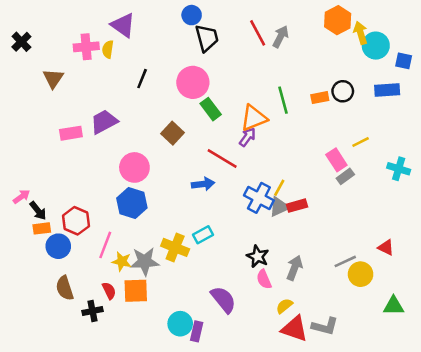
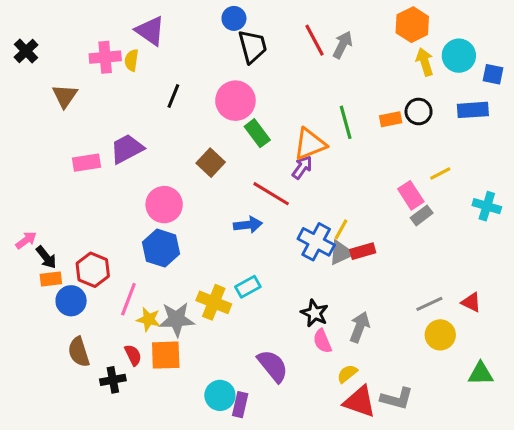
yellow arrow: (361, 33) -> (425, 62), moved
gray line: (345, 261) -> (429, 304), moved

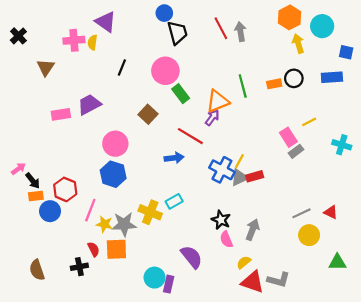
gray arrow: (343, 45) -> (240, 32), turned -36
cyan circle: (459, 56) -> (322, 26), moved
brown semicircle: (79, 352) -> (37, 270), moved

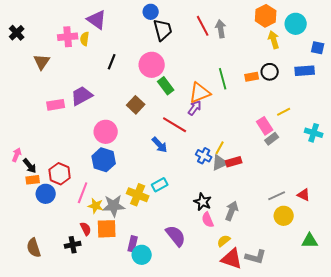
blue arrow: (174, 158) -> (160, 145), turned 54
pink arrow: (18, 169) -> (17, 155), turned -32
blue cross: (222, 170) -> (204, 156), size x0.7
purple rectangle: (169, 284) -> (133, 244), moved

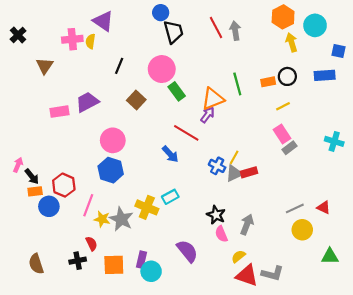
brown square: (136, 105) -> (136, 100), moved
yellow line: (284, 112) -> (283, 106), moved
gray star: (114, 206) -> (121, 219), turned 30
orange square: (107, 229) -> (114, 265), moved

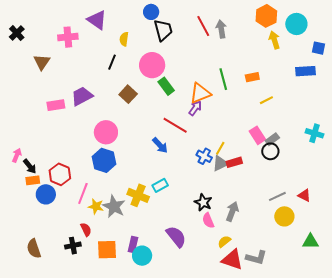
yellow semicircle: (90, 41) -> (124, 39), moved
black circle: (287, 76) -> (270, 151), moved
pink rectangle: (282, 134) -> (257, 135), moved

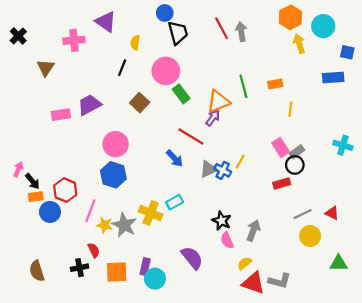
yellow line: (266, 100) -> (290, 109), turned -56
red rectangle: (234, 162) -> (282, 184), moved
gray triangle: (220, 163) -> (208, 169), moved

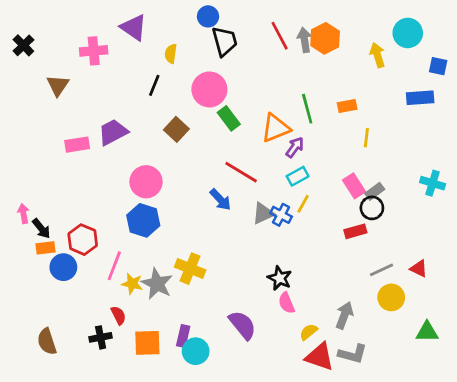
orange hexagon: (290, 17) -> (325, 38), moved
purple arrow: (213, 118) -> (295, 147), moved
pink arrow: (18, 169) -> (23, 213), turned -32
cyan rectangle: (175, 202) -> (298, 176), moved
gray arrow: (253, 231) -> (344, 315), moved

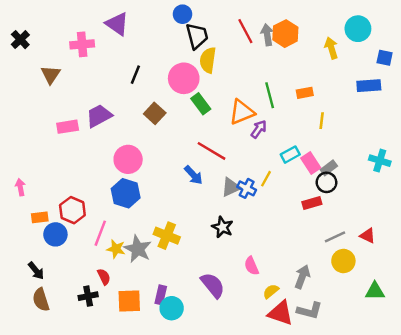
yellow semicircle: (171, 54) -> (208, 60), moved, size x1.5
cyan rectangle: (298, 176) -> (290, 155), moved
black arrow: (41, 229) -> (36, 271), moved
black star: (280, 278) -> (222, 227), moved

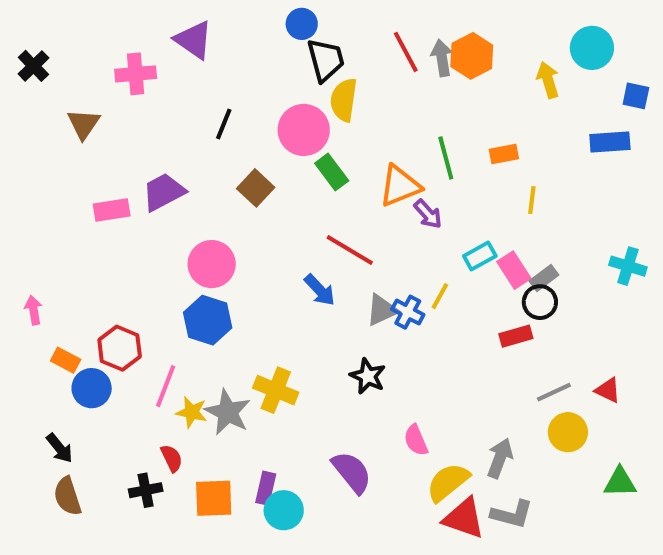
purple arrow: (259, 129) -> (428, 214), turned 102
orange rectangle: (40, 217) -> (66, 360), turned 35
yellow semicircle: (271, 291) -> (448, 482), size x1.6

